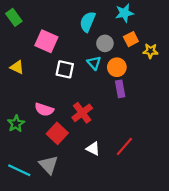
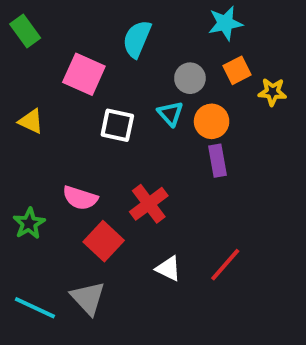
cyan semicircle: (88, 22) -> (137, 39), moved

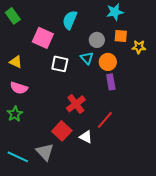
orange square: (237, 70) -> (121, 36), turned 32
pink semicircle: (80, 198) -> (19, 88), moved
red square: (104, 241) -> (62, 131), moved
red line: (225, 265) -> (105, 120), moved

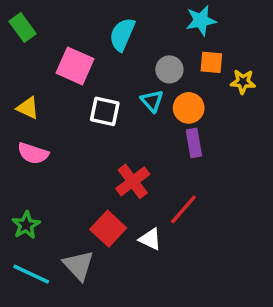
green star: (15, 114) -> (26, 225), moved

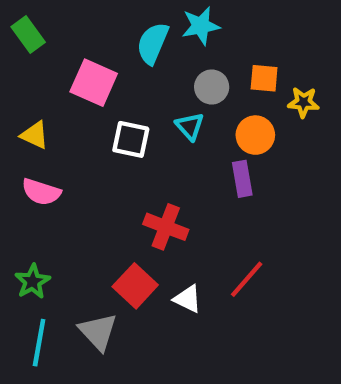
cyan star: (201, 20) -> (201, 26), moved
orange circle: (189, 108) -> (255, 135), moved
red cross: (133, 181) -> (166, 227), turned -32
red line: (183, 209) -> (247, 279), moved
cyan line: (31, 274) -> (39, 343), turned 75

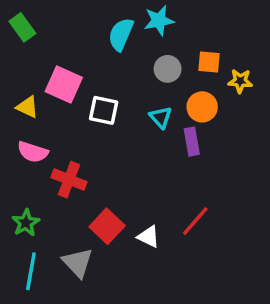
pink square: (94, 83) -> (64, 84), moved
cyan triangle: (190, 126) -> (161, 117), moved
red cross: (166, 227) -> (69, 180), moved

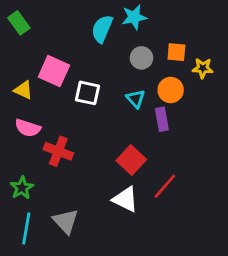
red square: (107, 226) -> (131, 160), moved
white triangle: (149, 237) -> (125, 199), size x1.4

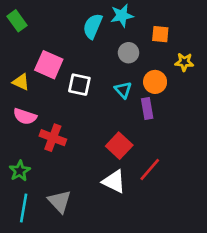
orange square: (176, 52) -> (160, 34), moved

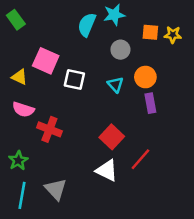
yellow star: (184, 62) -> (173, 35), moved
purple rectangle: (147, 108) -> (150, 103), moved

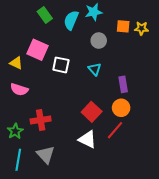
green rectangle: (16, 20) -> (45, 15), moved
orange circle: (145, 77) -> (121, 108), moved
red cross: (49, 129) -> (41, 120), moved, turned -30

